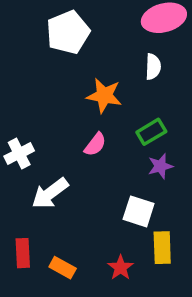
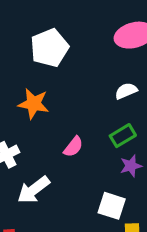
white semicircle: (153, 67) -> (126, 91), moved, turned -115
orange star: (104, 96) -> (34, 104), moved

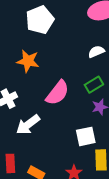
pink semicircle: (73, 147) -> (57, 93), size x1.6
white square: (112, 206) -> (86, 136), turned -30

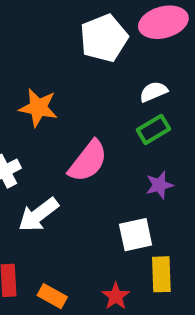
white pentagon: (40, 20) -> (104, 38), moved
green rectangle: (94, 85) -> (153, 129), moved

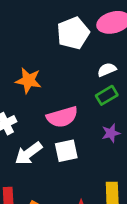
pink semicircle: (88, 161) -> (62, 117), turned 36
white square: (136, 235) -> (66, 151), moved

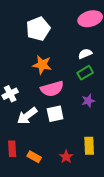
white pentagon: (73, 33) -> (38, 29), moved
orange star: (28, 80) -> (42, 65), moved

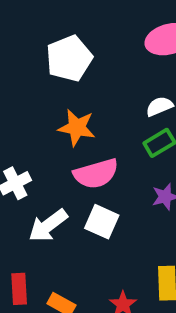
white square: (55, 114) -> (102, 222), turned 36

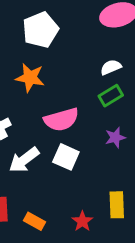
orange star: (77, 128) -> (30, 78), moved

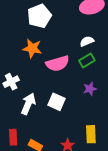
pink semicircle: (61, 120) -> (58, 63), moved
white arrow: (24, 160) -> (28, 104), turned 150

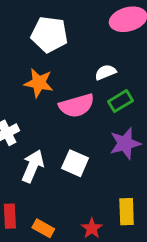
white pentagon: (39, 16) -> (49, 34), turned 30
white semicircle: (87, 41) -> (105, 72), moved
purple star: (90, 89) -> (125, 143), size x1.5

